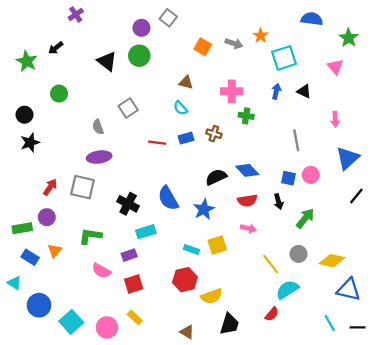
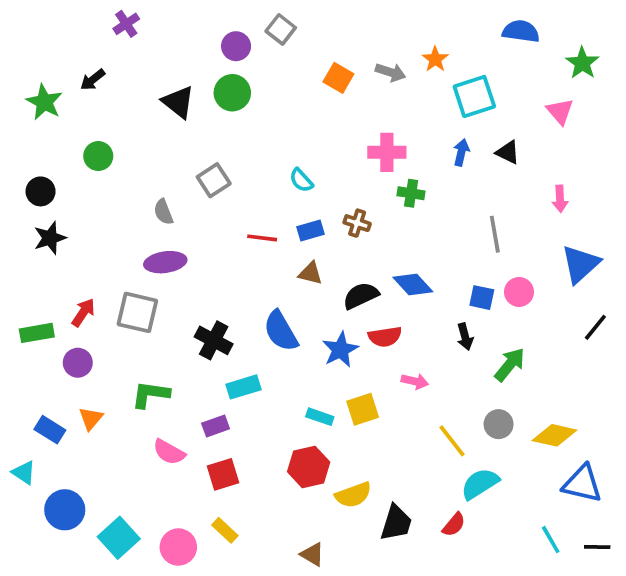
brown triangle: (186, 82) -> (311, 273), moved
red semicircle: (247, 200) -> (385, 337), moved
green rectangle: (22, 228) -> (37, 333), moved
black trapezoid: (229, 324) -> (396, 523), moved

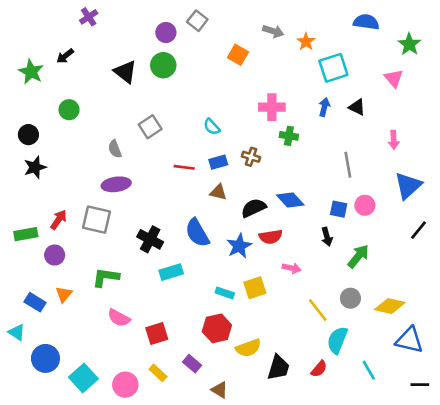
gray arrow: (391, 72) -> (273, 31), moved
purple rectangle: (216, 426) -> (192, 364), moved, turned 60
cyan semicircle: (480, 484) -> (337, 340), turned -36
cyan line: (551, 540) -> (369, 370), moved

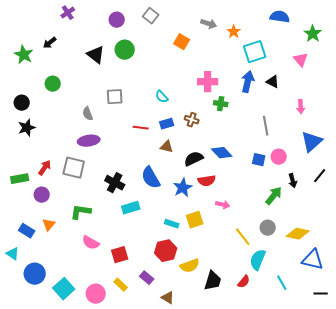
purple circle: (166, 32) -> (117, 20), moved
blue arrow: (324, 107) -> (248, 82), size x1.5
gray square: (150, 127) -> (115, 97), turned 30
black arrow: (327, 237) -> (293, 181), moved

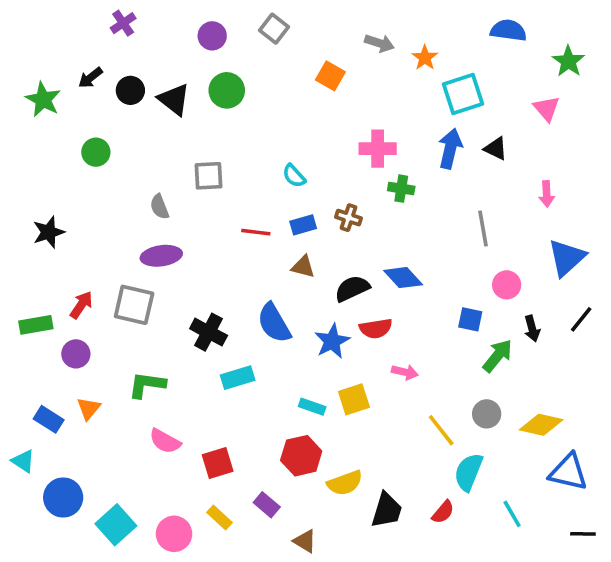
black circle: (22, 103) -> (130, 90), moved
blue square: (259, 160) -> (470, 319), moved

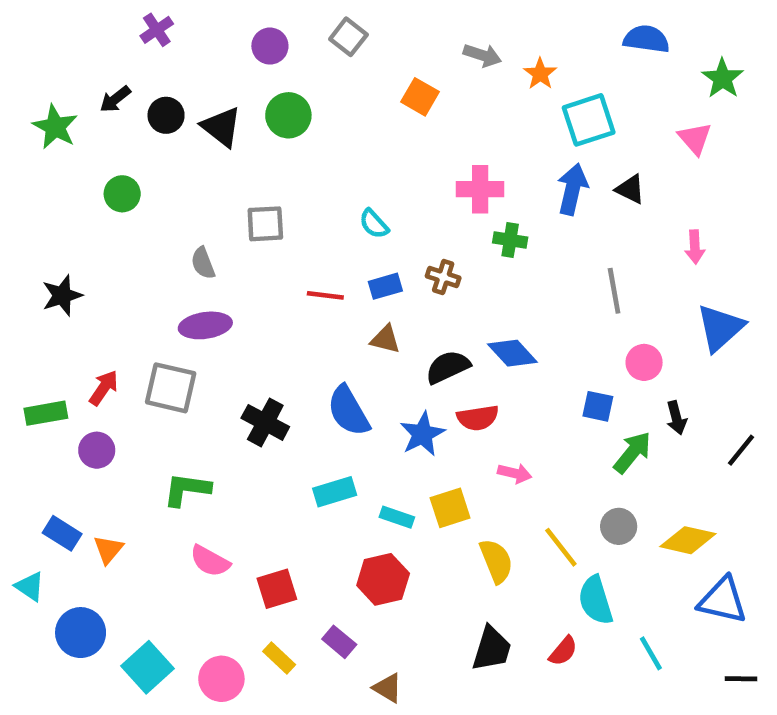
black line: (581, 319) -> (741, 450), moved
cyan rectangle: (238, 378) -> (335, 492), moved
orange triangle: (89, 408) -> (108, 549), moved
cyan semicircle: (468, 472) -> (596, 600), turned -39
yellow semicircle: (345, 483) -> (496, 561), moved, turned -92

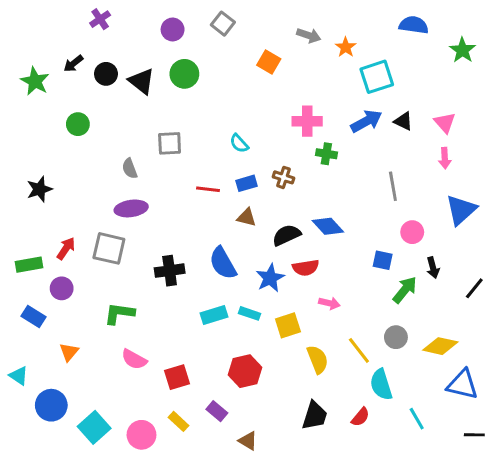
pink triangle: (695, 138) -> (445, 123), moved
blue arrow: (572, 189) -> (366, 121), turned 48
black cross: (265, 422) -> (170, 271), turned -36
cyan rectangle: (397, 517) -> (249, 313), moved
blue rectangle: (62, 533) -> (33, 316), moved

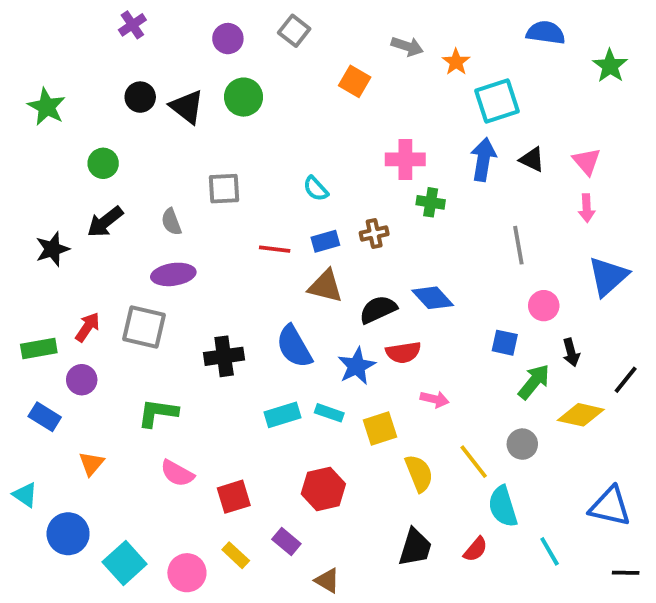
black arrow: (73, 63) -> (105, 222), moved, size x1.4
blue arrow: (366, 121) -> (483, 159), turned -52
brown cross: (284, 177) -> (374, 233), turned -30
brown triangle: (247, 217) -> (325, 286), size x1.4
yellow diamond: (440, 346) -> (581, 415), moved

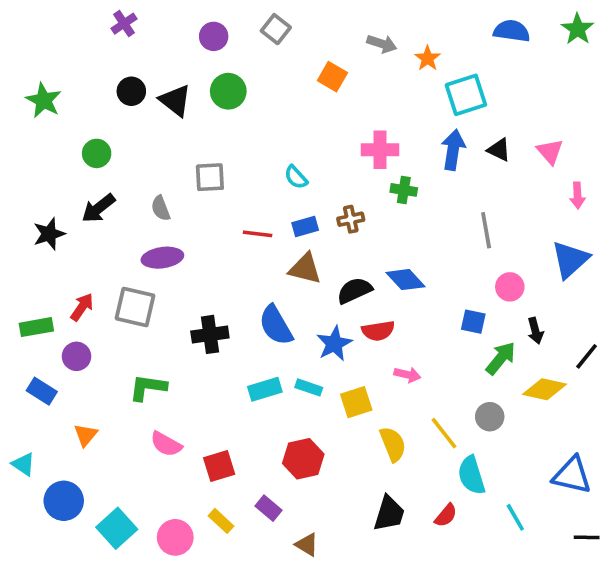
green star: (610, 66) -> (577, 29), moved
pink arrow: (587, 208) -> (577, 195), moved

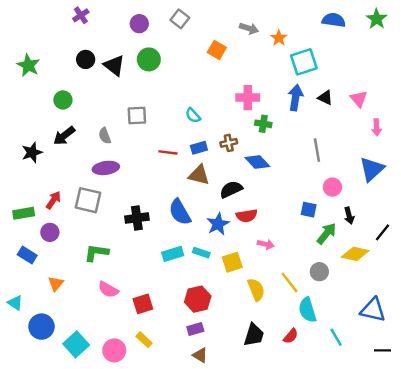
blue diamond: (406, 280) -> (257, 162), moved
purple rectangle: (268, 508) -> (195, 329), moved, turned -56

